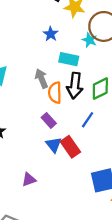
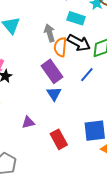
black arrow: (75, 86) -> (79, 43), turned -75
purple rectangle: (49, 120) -> (52, 71), size x1.6
red rectangle: (70, 147) -> (59, 139), moved

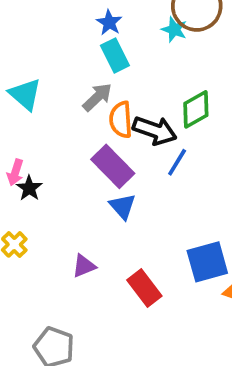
cyan rectangle: (76, 18) -> (115, 55), moved, turned 54
gray arrow: (50, 33) -> (97, 97), turned 72
black arrow: (79, 43) -> (155, 130), moved

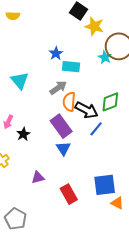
blue star: (109, 23) -> (56, 53), moved
cyan rectangle: (115, 55) -> (71, 67), turned -66
black star: (29, 188) -> (23, 134), moved

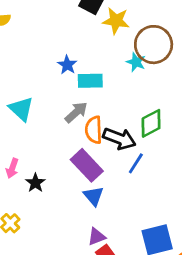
purple triangle: (38, 177) -> (97, 237), moved

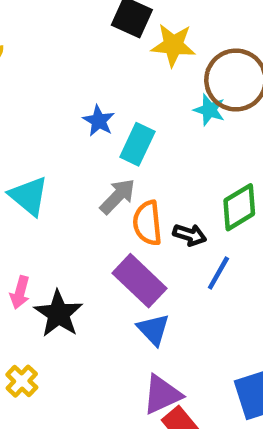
cyan rectangle: (90, 81) -> (137, 144), turned -60
black arrow: (119, 139) -> (190, 235), size x0.6
black star: (35, 183) -> (58, 314), size x1.5
purple triangle: (97, 237) -> (162, 395), size x1.4

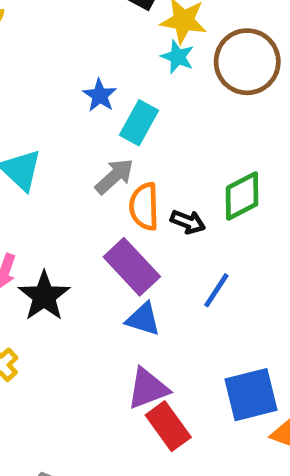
cyan star: (209, 110) -> (178, 57), moved
blue line: (218, 273) -> (216, 290), moved
blue triangle: (153, 329) -> (143, 319), turned -33

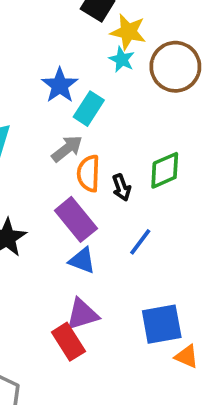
blue star: (100, 95) -> (60, 85), size x1.4
black arrow: (188, 222) -> (121, 187), turned 45
red rectangle: (168, 426) -> (68, 342), moved

